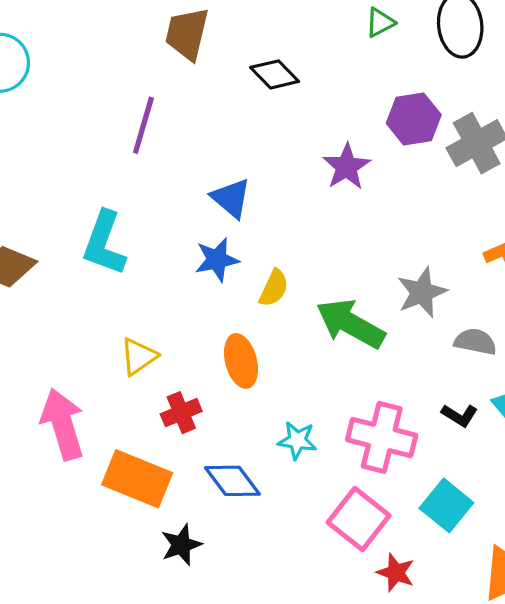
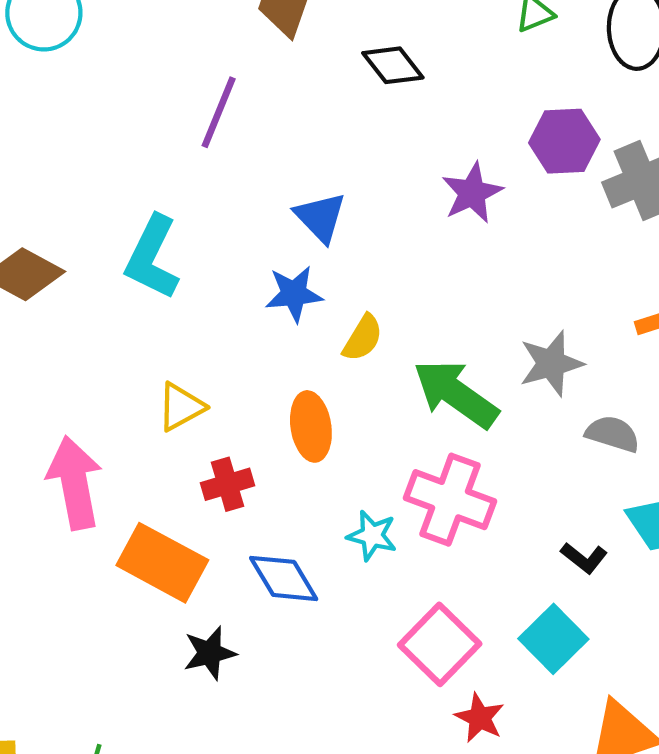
black L-shape: (460, 415) -> (584, 558), moved
pink cross: (382, 437) -> (450, 500), moved

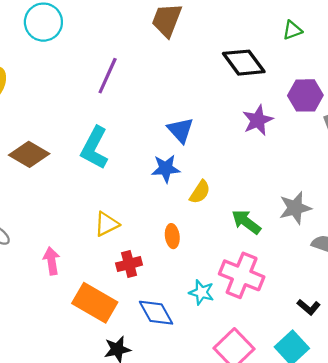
black diamond: (393, 65) -> (244, 63), moved, size x1.4
purple line: (219, 112) -> (108, 76), moved
green arrow: (456, 394) -> (246, 222), size x0.7
orange ellipse: (311, 426) -> (172, 236), size x0.7
pink arrow: (75, 483) -> (52, 261), size x0.6

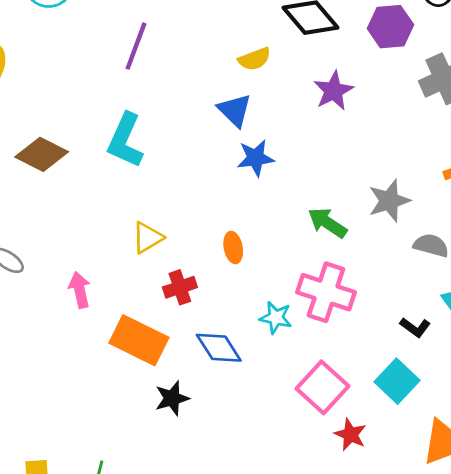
purple hexagon: (305, 95) -> (390, 27), moved
blue star: (166, 169) -> (256, 158), moved
yellow semicircle: (200, 192) -> (254, 59), moved, turned 40

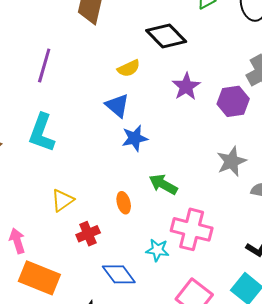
purple hexagon: (390, 27) -> (233, 101), moved
green arrow: (327, 223) -> (163, 184), moved
orange rectangle: (139, 340) -> (39, 278), moved

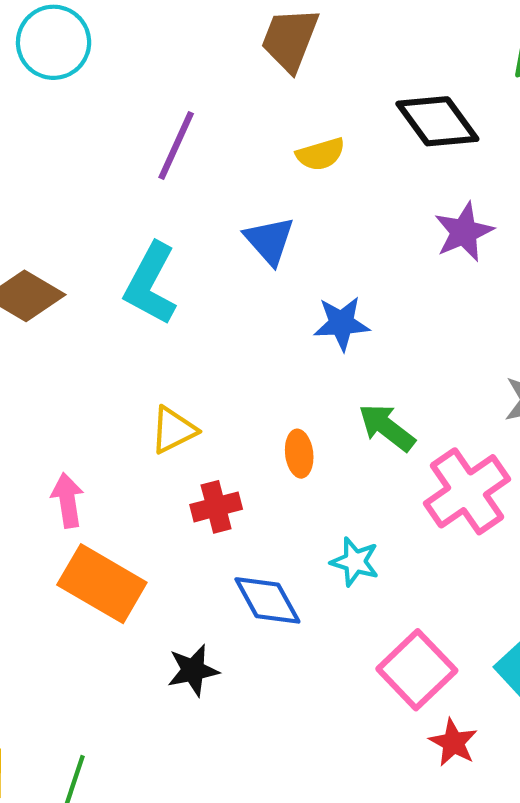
yellow semicircle: (129, 68) -> (321, 154), moved
blue triangle: (117, 106) -> (269, 241), moved
pink cross: (192, 229) -> (467, 491), moved, turned 33

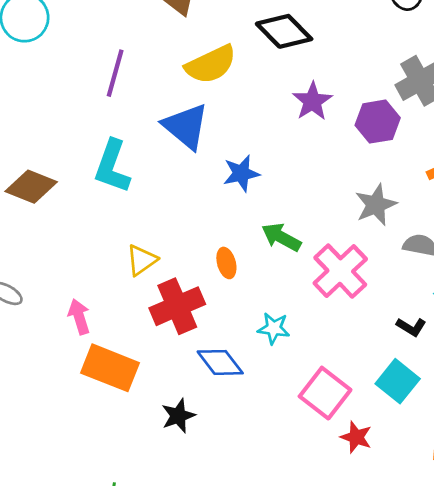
yellow semicircle: (321, 154) -> (211, 64), size x1.6
blue triangle: (269, 241) -> (186, 126), size x1.4
red cross: (216, 507) -> (177, 306), size x1.6

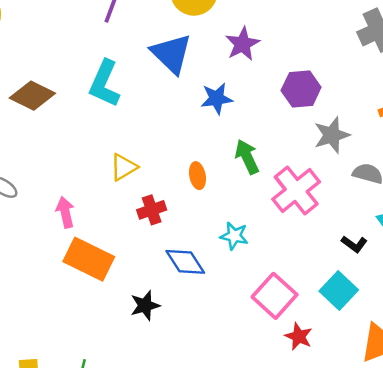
purple star: (312, 101) -> (242, 44), moved
purple hexagon: (378, 122) -> (301, 89), moved
green arrow: (281, 237) -> (247, 157), turned 32
red cross: (177, 306) -> (152, 210), size x0.6

